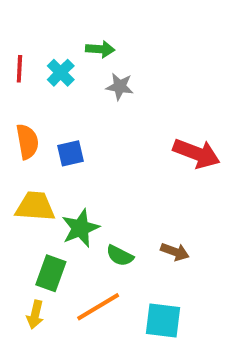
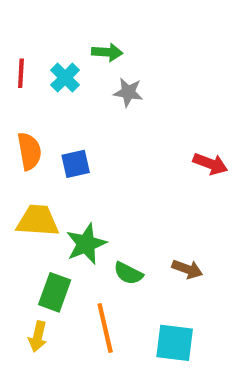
red arrow: (196, 153) -> (210, 164), size x0.7
orange line: (98, 307) -> (105, 328), turned -72

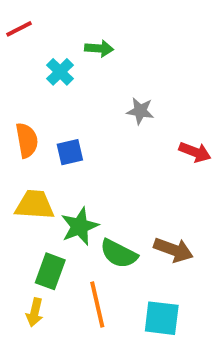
red line: (21, 73) -> (19, 29), moved, turned 60
gray star: (128, 92) -> (140, 111), moved
brown arrow: (187, 269) -> (173, 250), size x1.4
green semicircle: (128, 273) -> (119, 254), size x1.4

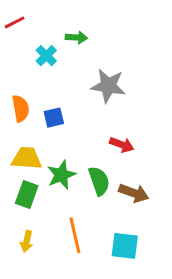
gray star: (140, 111) -> (108, 86), size x1.6
red arrow: (195, 152) -> (122, 145), moved
green semicircle: (119, 254) -> (99, 181), moved, turned -136
green rectangle: (50, 271) -> (27, 195), moved

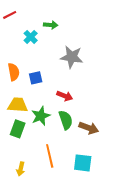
red arrow: (122, 145) -> (65, 96), moved
yellow arrow: (27, 241) -> (21, 169), moved

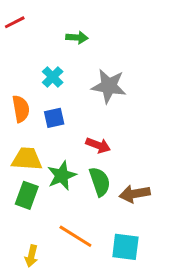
cyan cross: (31, 37) -> (53, 77), moved
brown arrow: (89, 128) -> (135, 194), turned 150
orange line: (50, 156) -> (75, 236), turned -45

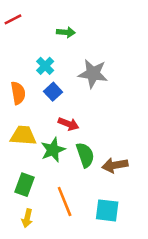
blue square: (54, 118) -> (53, 92), moved, turned -30
red arrow: (98, 145) -> (68, 124), moved
green rectangle: (27, 195) -> (25, 185), moved
orange line: (75, 236) -> (65, 201), turned 36

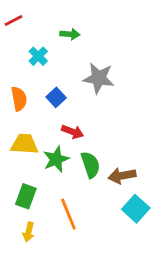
cyan cross: (45, 66) -> (38, 56), moved
cyan square: (107, 210) -> (136, 209), moved, turned 35

